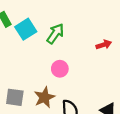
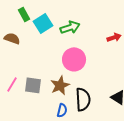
green arrow: (55, 34) -> (70, 27), turned 36
pink circle: (60, 69) -> (74, 59), size x1.5

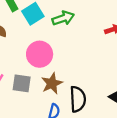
pink circle: (74, 59) -> (40, 54), moved

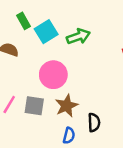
black semicircle: (78, 99) -> (94, 122), size x0.7

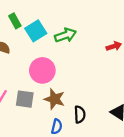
brown star: (66, 106) -> (54, 99), turned -30

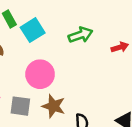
green arrow: (65, 35) -> (81, 35), moved

